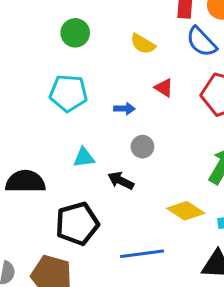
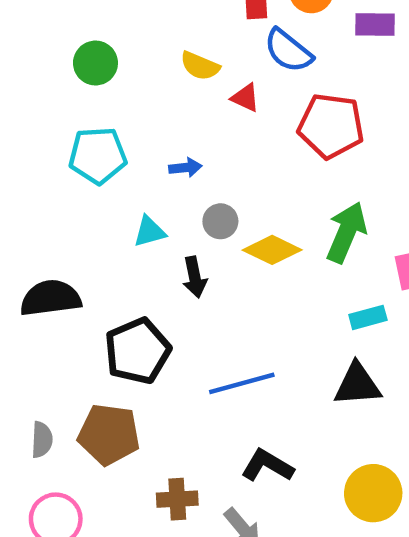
red triangle: (164, 88) -> (245, 98), moved
cyan triangle: (84, 158) -> (149, 232), moved
black arrow: (121, 181) -> (195, 277), turned -120
yellow diamond: (186, 211) -> (272, 250), moved

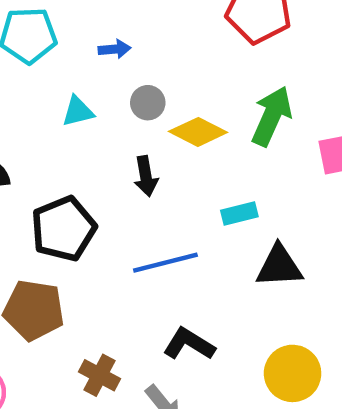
black arrow: (195, 277) -> (146, 176), moved
cyan rectangle: (368, 317) -> (239, 213), moved
brown cross: (177, 499) -> (100, 375), turned 30

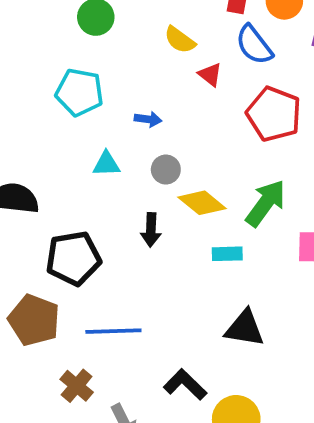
cyan rectangle: (239, 213) -> (227, 254), moved
blue line: (165, 263) -> (113, 331), moved
black L-shape: (189, 344) -> (185, 385), moved

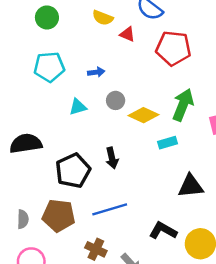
black arrow: (151, 230) -> (112, 158), moved

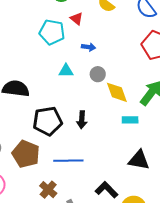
red triangle: (127, 34) -> (77, 19), moved
yellow diamond: (143, 115) -> (117, 92), turned 30

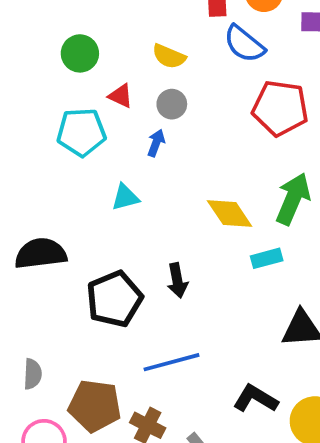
blue arrow: (89, 47) -> (156, 143), turned -64
gray circle: (98, 74) -> (172, 104), moved
brown pentagon: (26, 154) -> (95, 406), moved

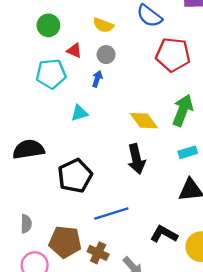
cyan rectangle: (267, 258) -> (188, 152), moved
black arrow: (177, 281) -> (136, 159), moved, size x1.4

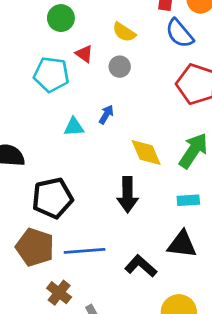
blue arrow: (97, 79) -> (106, 115), moved
black L-shape: (164, 234) -> (141, 266), moved
brown pentagon: (65, 242) -> (35, 247), moved

